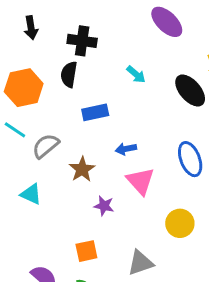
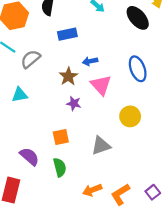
brown star: (82, 169) -> (68, 76), moved
cyan triangle: (31, 194) -> (20, 95), turned -35

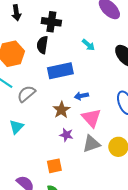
blue rectangle: (67, 34) -> (60, 71), size x1.4
cyan triangle: (20, 95) -> (16, 127), turned -35
gray triangle: (101, 146) -> (91, 144), moved

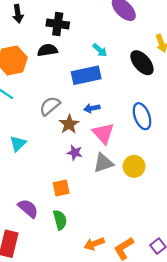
black semicircle: (42, 45) -> (47, 50), turned 72
blue rectangle: (60, 71) -> (86, 75), moved
gray semicircle: (26, 94) -> (50, 106), moved

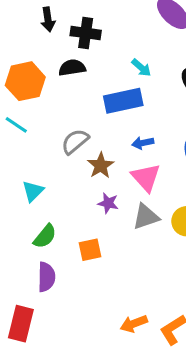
black arrow: (18, 14) -> (48, 19), moved
blue arrow: (92, 108) -> (143, 143), moved
purple semicircle: (28, 208) -> (46, 277), turned 50
green semicircle: (60, 220) -> (45, 236), moved, turned 54

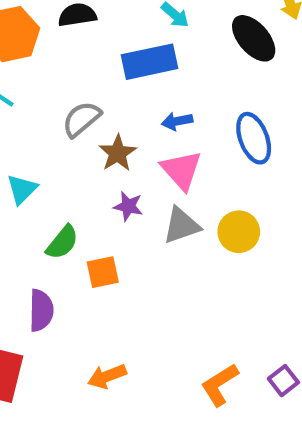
green semicircle: (45, 236) -> (62, 242), moved
orange arrow: (134, 324) -> (107, 376), moved

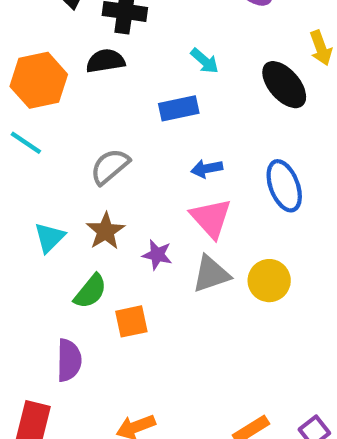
blue rectangle: (149, 62) -> (179, 108), size x0.7
brown star: (118, 153) -> (105, 231), moved

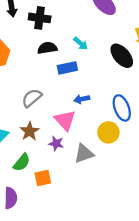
black semicircle: (105, 61) -> (47, 48), moved
pink triangle: (211, 218) -> (65, 120), moved
yellow circle: (269, 281) -> (108, 132), moved

